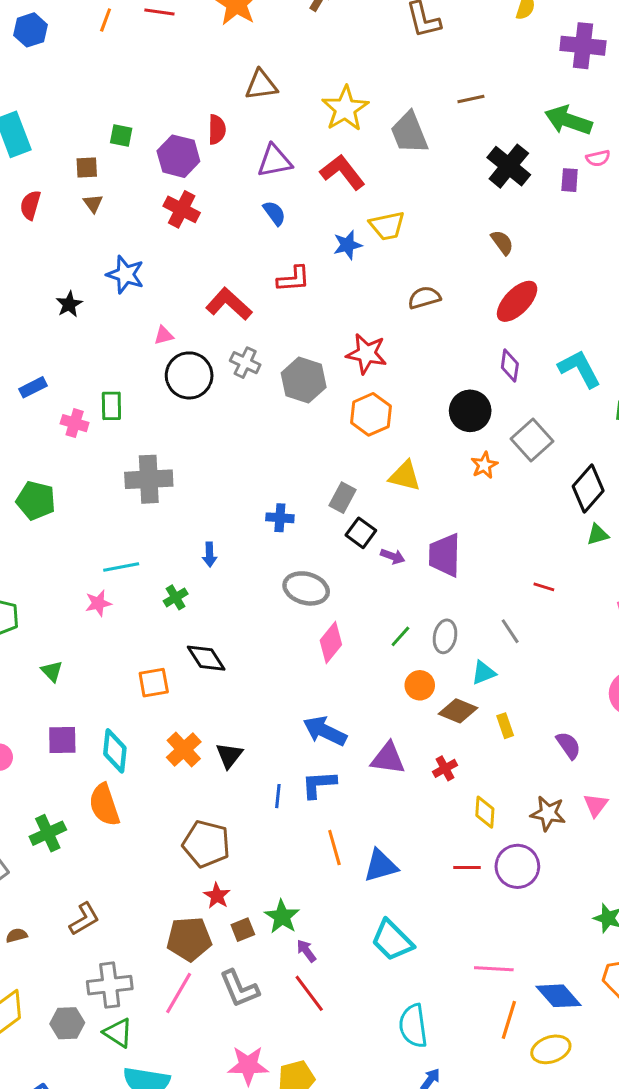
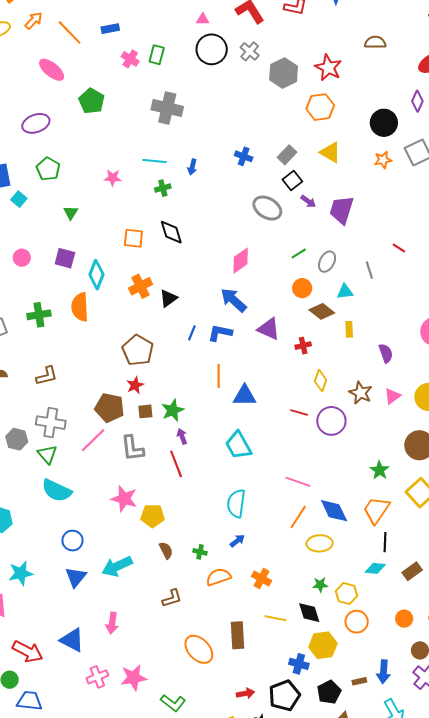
cyan line: (121, 567) -> (155, 161), moved
gray ellipse: (306, 588) -> (267, 208), moved
pink diamond: (331, 642) -> (241, 261), moved

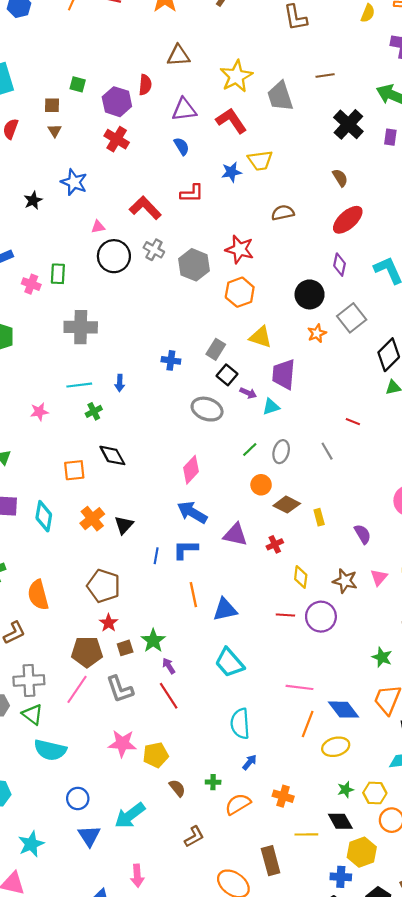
purple trapezoid: (342, 210) -> (284, 374), moved
cyan triangle: (345, 292) -> (271, 407), moved
orange semicircle: (80, 307) -> (38, 595), moved

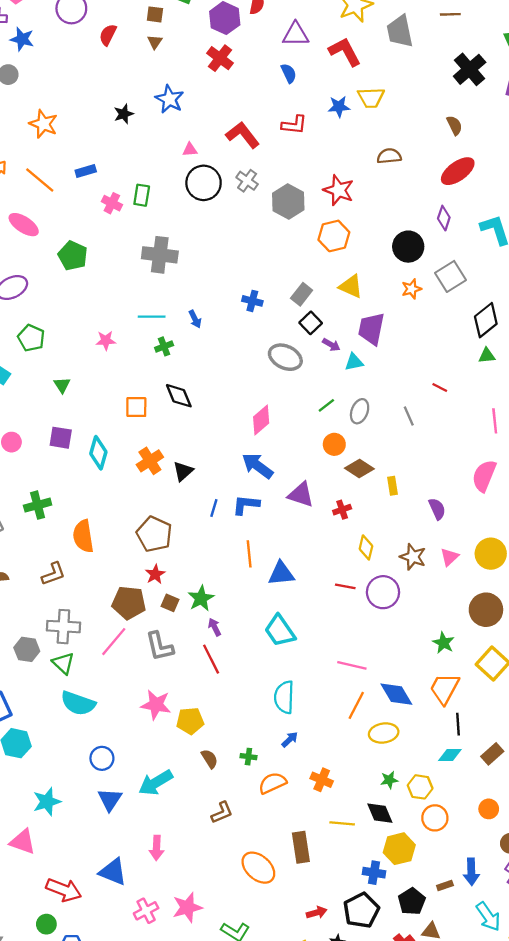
blue arrow: (120, 383) -> (195, 319), turned -35
brown square: (125, 648) -> (170, 603), turned 35

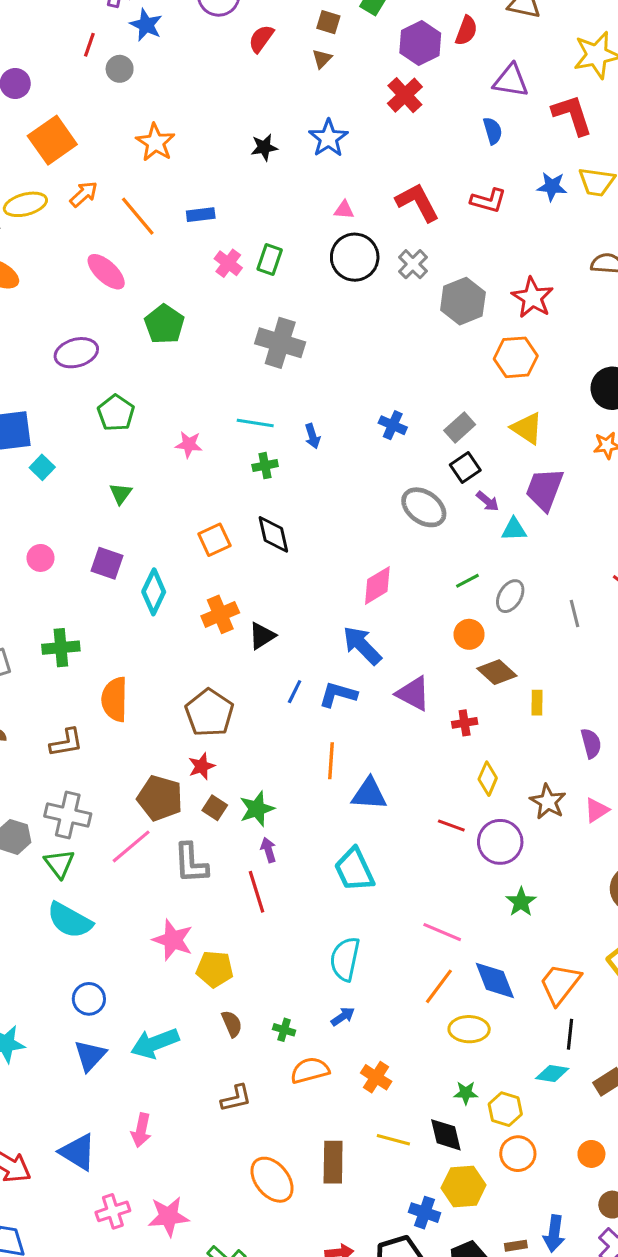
green pentagon: (31, 338) -> (116, 413), moved
orange square: (136, 407) -> (214, 540), turned -35
green star: (443, 643) -> (521, 902), moved

